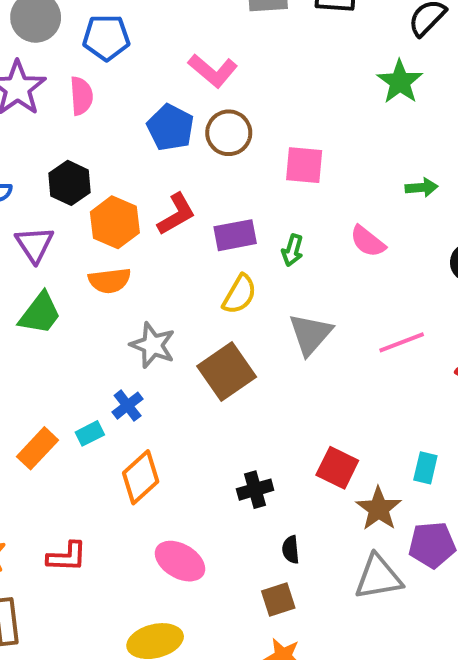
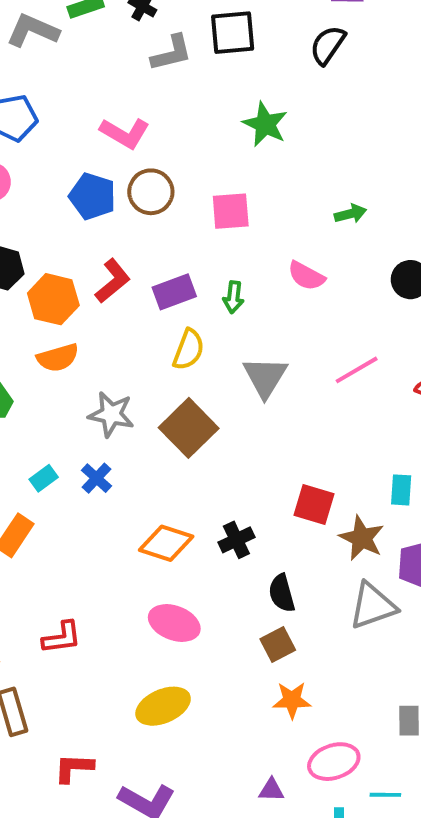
green star: (400, 82) -> (265, 124), moved
cyan rectangle: (90, 433) -> (44, 478), moved
orange diamond: (141, 477) -> (166, 543), moved, turned 70
black semicircle: (291, 550) -> (282, 593), size x1.4

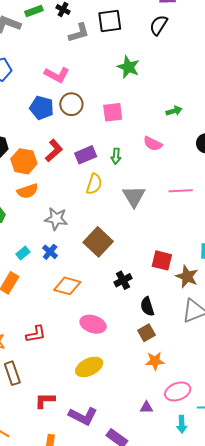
pink line: (357, 370) -> (181, 191), turned 30
brown square: (189, 428) -> (98, 242), moved
orange diamond: (166, 543) -> (67, 286), moved

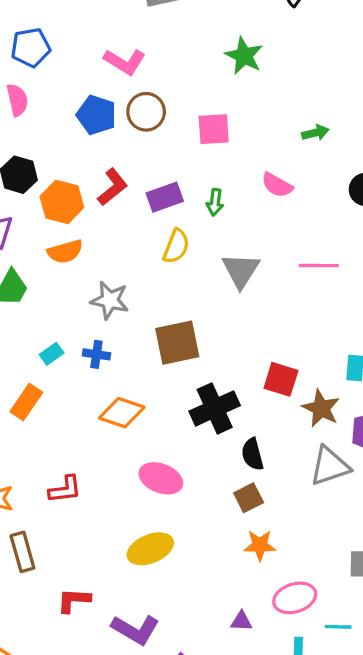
brown square: (98, 242) -> (177, 343), turned 32
blue cross: (50, 252) -> (96, 354), turned -35
black cross: (123, 280) -> (215, 408), size x1.6

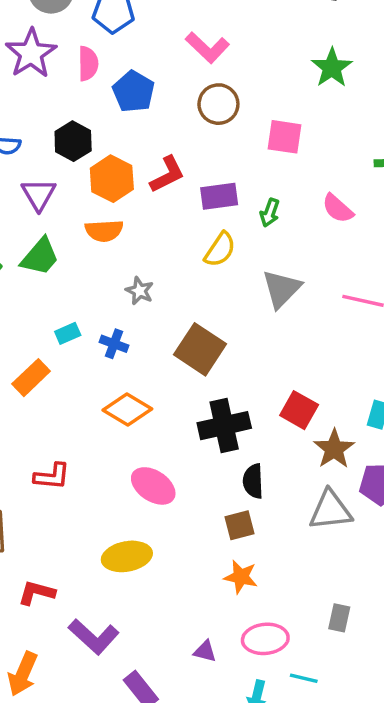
blue pentagon: (96, 115) -> (134, 92), moved
gray star: (110, 300) -> (140, 291), size x0.7
brown square: (177, 343) -> (200, 349), turned 33

